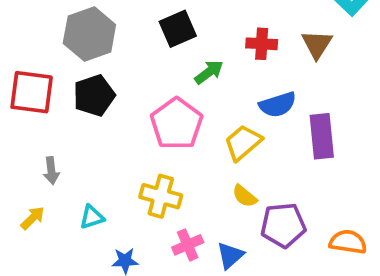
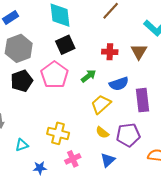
green arrow: (209, 72) -> (88, 76), moved
pink pentagon: (177, 124) -> (54, 75), moved
purple pentagon: (283, 225) -> (128, 135), moved
blue triangle: (230, 255) -> (108, 160), moved

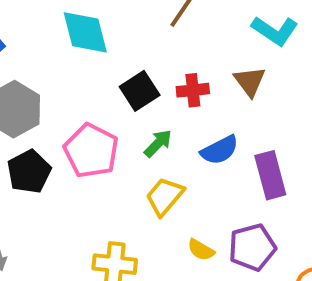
black square: (65, 45) -> (140, 91), moved
yellow trapezoid: (101, 104) -> (165, 196), moved

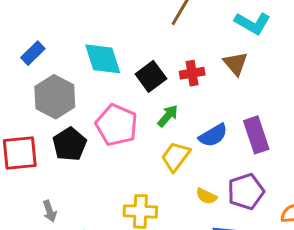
cyan diamond: (85, 32) -> (103, 59), moved
blue semicircle: (220, 150) -> (213, 135), moved

